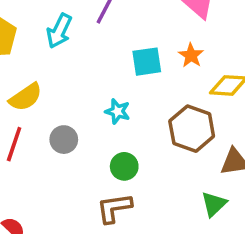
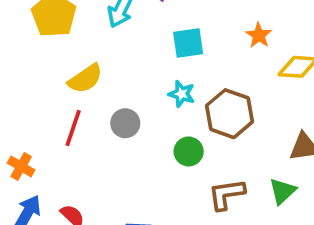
cyan square: (147, 62) -> (188, 43), moved
brown hexagon: (192, 129) -> (230, 114), moved
brown L-shape: (114, 208) -> (227, 194), moved

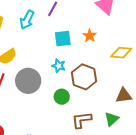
orange star: (259, 35) -> (90, 36), moved
gray circle: (125, 123) -> (28, 81), size x1.6

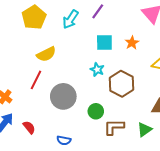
gray circle: (28, 81) -> (63, 96), moved
green circle: (62, 97) -> (96, 111), moved

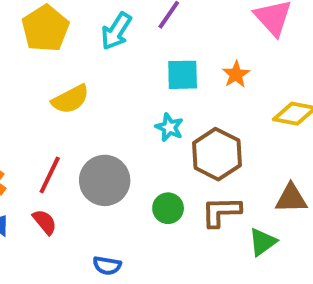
red line: (36, 80) -> (50, 175), moved
red semicircle: (29, 127) -> (45, 222), moved
brown L-shape: (114, 127) -> (221, 212), moved

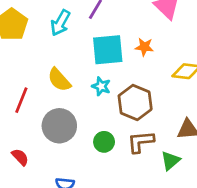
orange star: (236, 74) -> (144, 47), turned -30
cyan square: (183, 75) -> (108, 50), size x1.4
yellow semicircle: (70, 99) -> (59, 80), moved, turned 80
red line: (50, 175) -> (21, 100), moved

